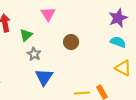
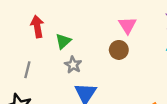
pink triangle: (48, 14) -> (127, 25), moved

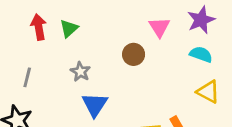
pink triangle: (127, 25) -> (159, 27), moved
green triangle: (63, 41) -> (69, 29), moved

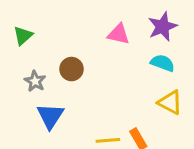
pink triangle: (159, 27) -> (119, 34), turned -45
brown circle: (134, 54) -> (72, 69), moved

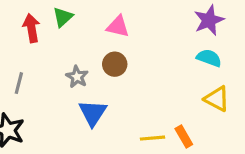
pink triangle: (119, 34) -> (118, 26), moved
green triangle: (23, 36) -> (63, 17), moved

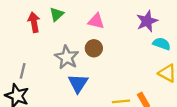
purple star: (209, 20) -> (147, 21), moved
gray star: (77, 77) -> (67, 57), size x1.5
gray line: (19, 83) -> (23, 71), moved

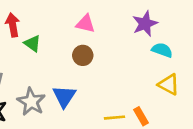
green triangle: (57, 14) -> (33, 43), moved, turned -42
gray star: (67, 57) -> (31, 102), moved

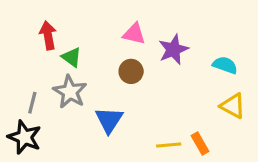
purple star: (145, 24) -> (173, 49), moved
gray star: (31, 102) -> (70, 92), moved

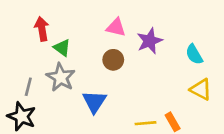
cyan semicircle: (225, 65) -> (194, 54), turned -140

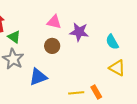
purple star: (150, 41) -> (79, 32), turned 30
blue triangle: (94, 102) -> (38, 77), turned 36

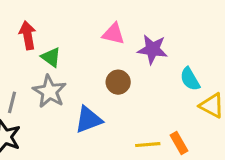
cyan semicircle: (112, 42) -> (190, 79), moved
brown circle: (52, 46) -> (118, 82), moved

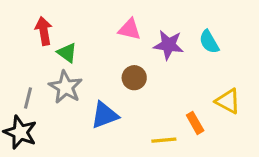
cyan semicircle: (190, 79) -> (209, 42), moved
orange rectangle: (179, 143) -> (195, 123), moved

